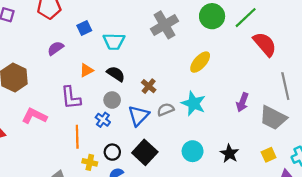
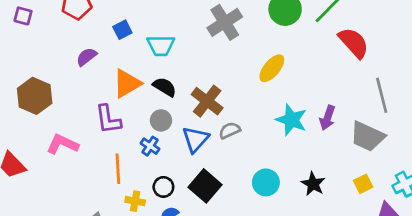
orange triangle: (86, 70) -> (127, 84), size x1.6
brown cross: (149, 86) -> (207, 101), size x1.6
cyan star: (194, 103) -> (291, 120), moved

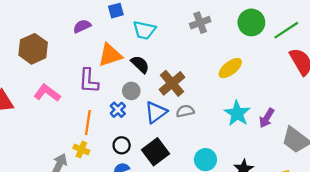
gray cross: (225, 22) -> (200, 23), size x0.7
yellow cross: (135, 201) -> (81, 149), moved

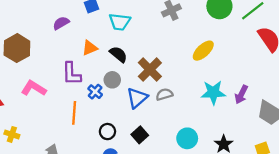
orange triangle: (110, 55) -> (90, 48), size x0.7
blue cross: (118, 110) -> (95, 92), moved
cyan star: (237, 113) -> (213, 92), turned -30
yellow cross: (81, 149) -> (12, 134), moved
black square: (155, 152) -> (140, 135), size x0.7

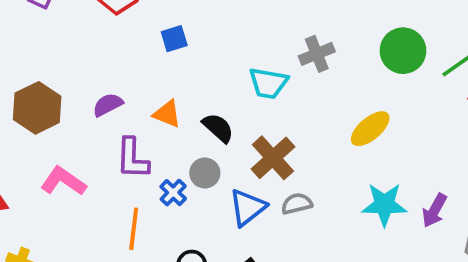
cyan trapezoid: (120, 22) -> (268, 83), moved
purple semicircle: (61, 23) -> (108, 105), moved
orange triangle: (90, 48) -> (167, 114), turned 42

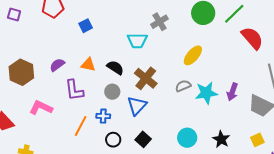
blue cross: (173, 193) -> (103, 116), moved, turned -32
gray semicircle: (297, 204) -> (183, 86), moved
orange line: (134, 229) -> (81, 126), turned 30

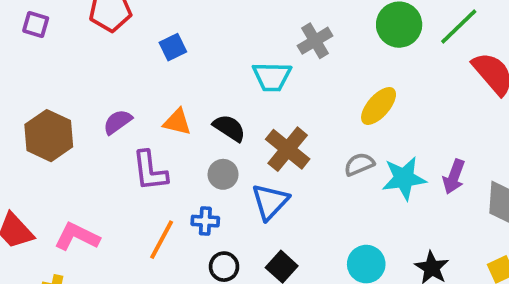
pink L-shape: (41, 108) -> (77, 237), moved

